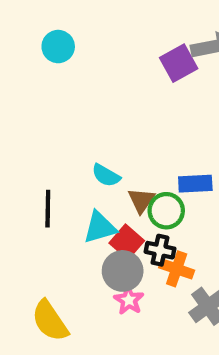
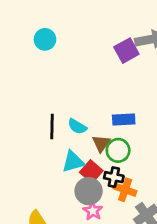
blue rectangle: (195, 184) -> (124, 119), moved
black line: (48, 209) -> (52, 126), moved

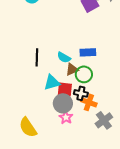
cyan semicircle: (77, 126) -> (64, 57), moved
brown triangle: (101, 143) -> (72, 69), turned 32
red square: (91, 171) -> (65, 89), turned -35

